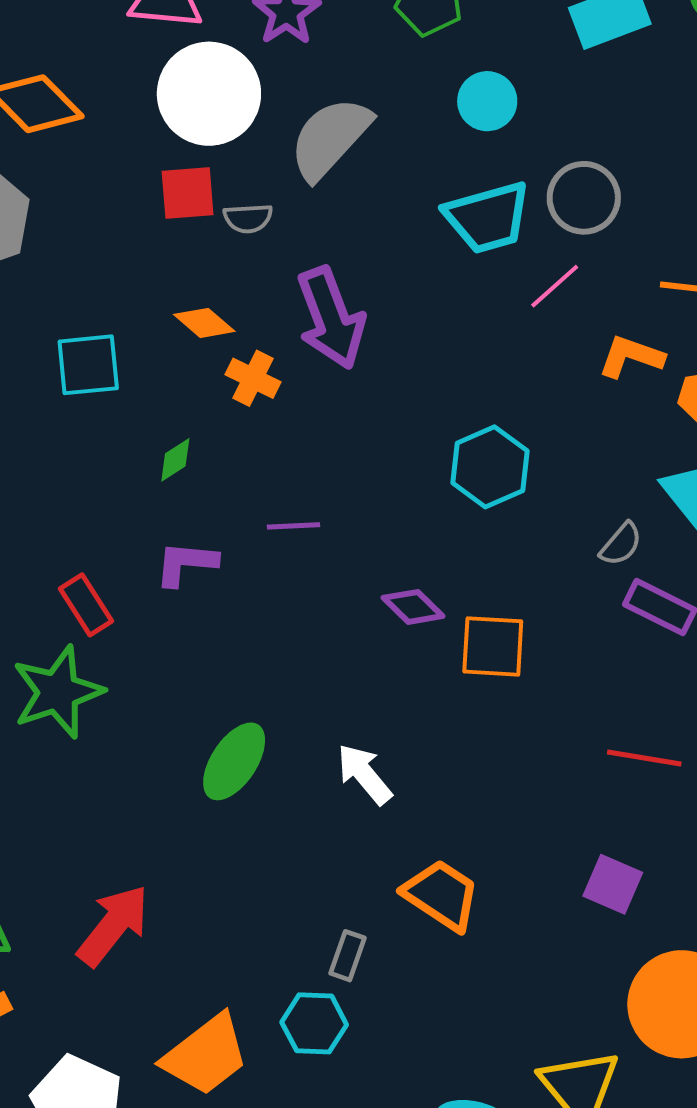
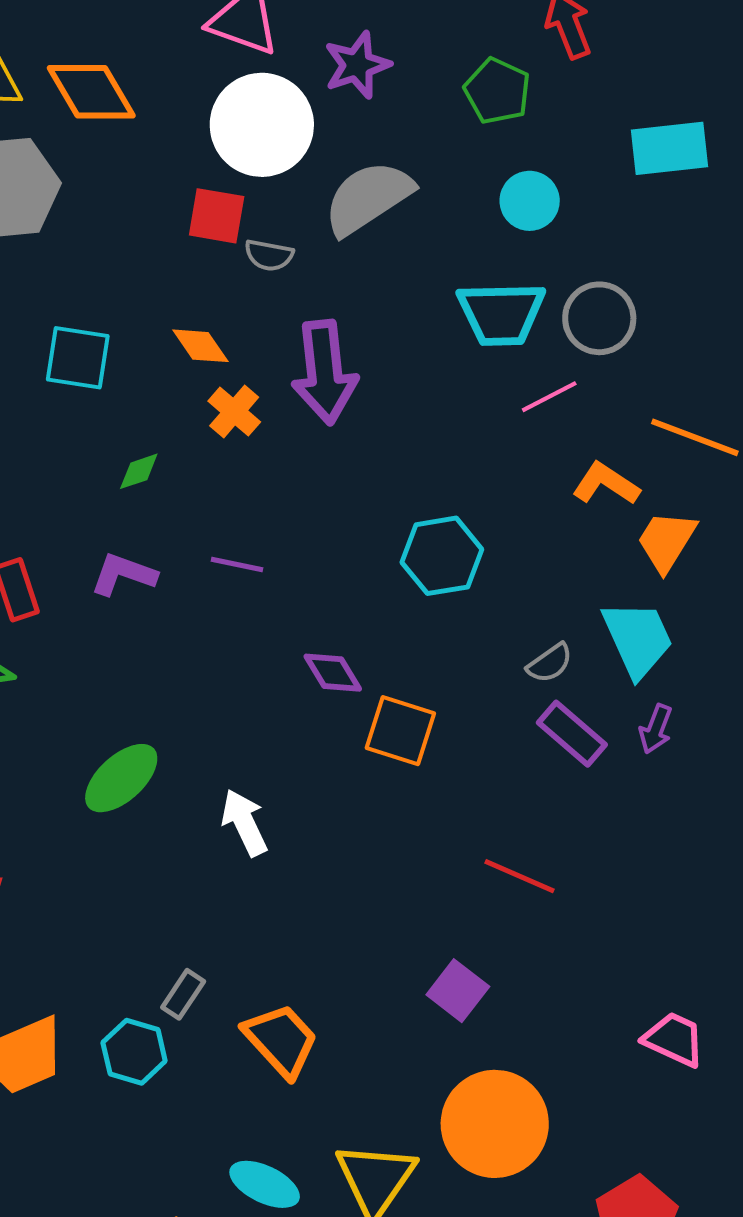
orange trapezoid: (441, 895) -> (281, 1040), moved

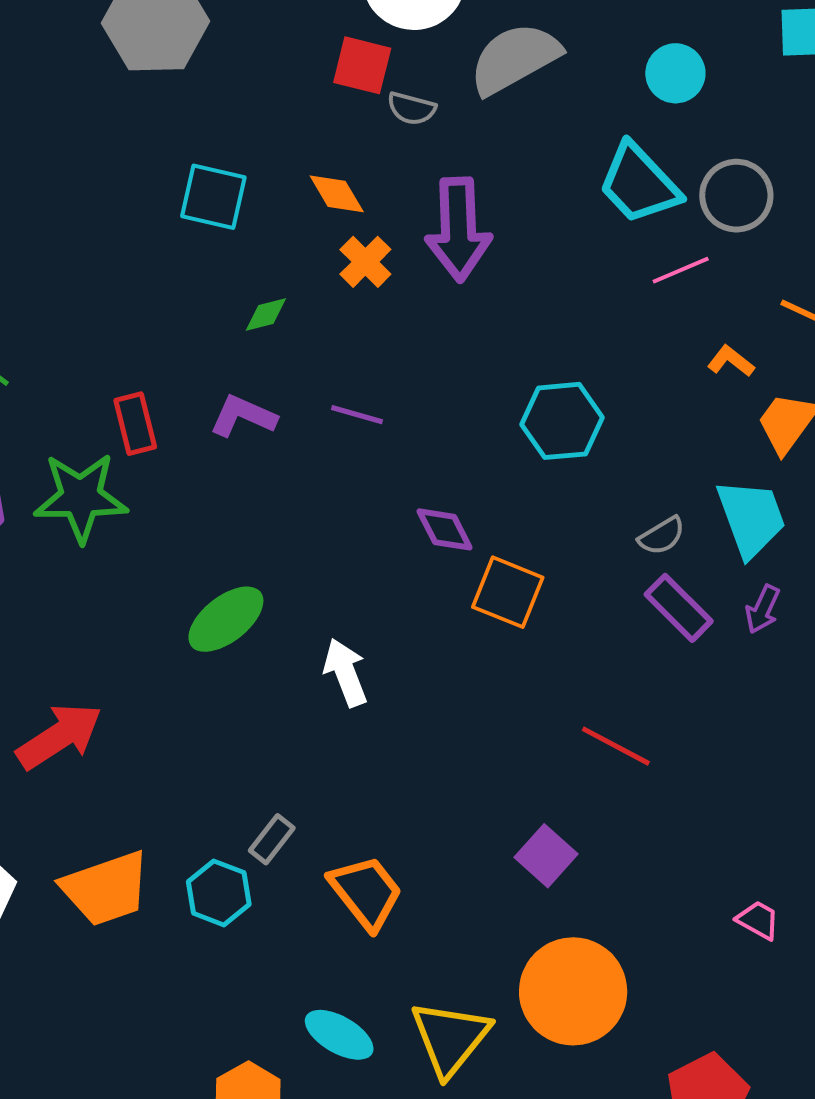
cyan trapezoid: (501, 314) -> (639, 184), turned 44
orange L-shape: (606, 484) -> (731, 361), size x0.7
pink trapezoid: (674, 1039) -> (758, 920), size x0.7

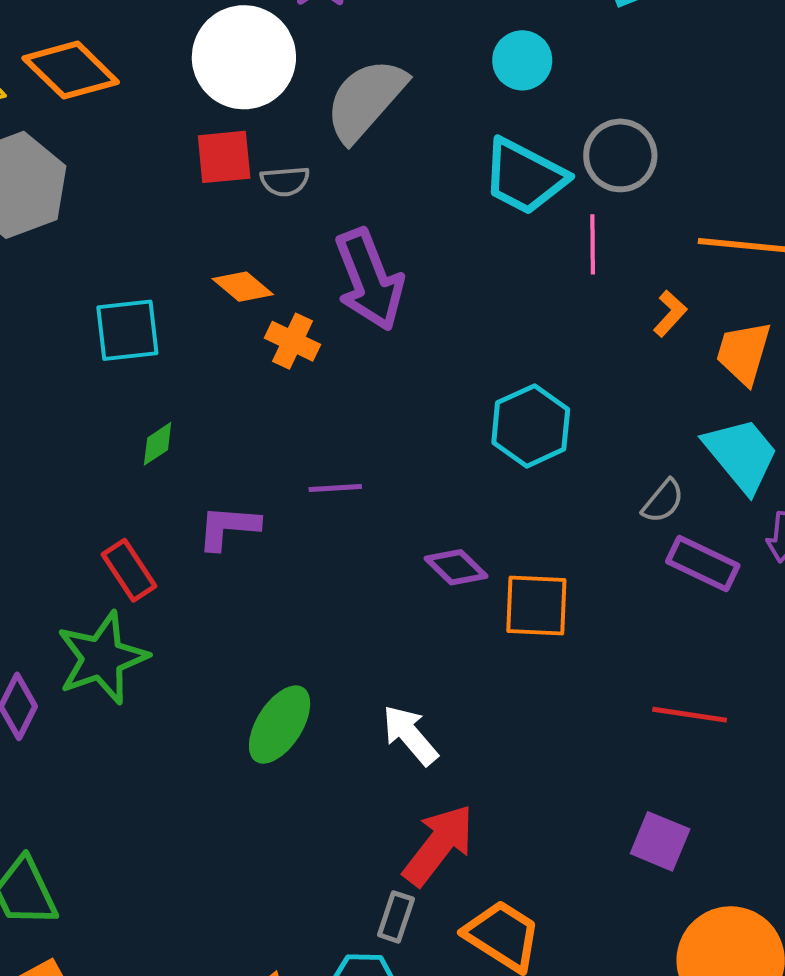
pink line: (681, 270) -> (593, 244), turned -48
green diamond: (266, 314) -> (158, 444), moved
orange L-shape: (731, 361) -> (670, 313), turned 114
red arrow: (59, 736) -> (439, 845), moved

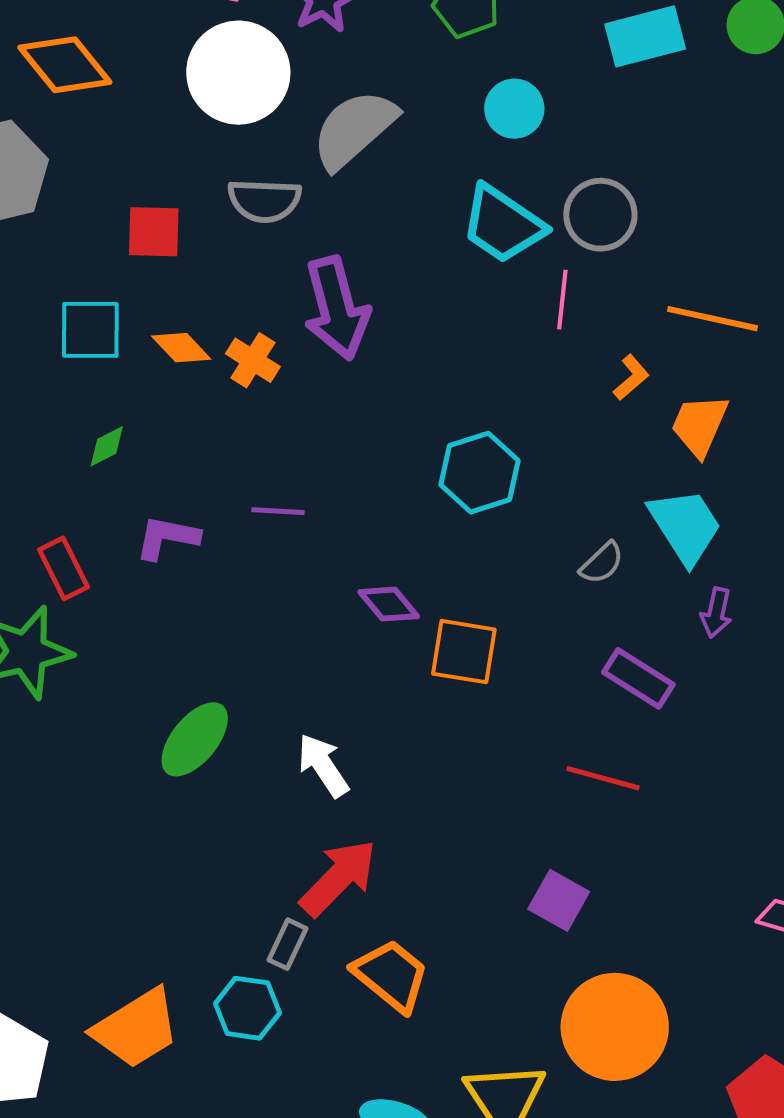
red square: (224, 157) -> (154, 232), moved
gray semicircle: (285, 181) -> (264, 201), size x1.5
orange diamond: (243, 287) -> (181, 348), moved
purple rectangle: (703, 563) -> (638, 678), moved

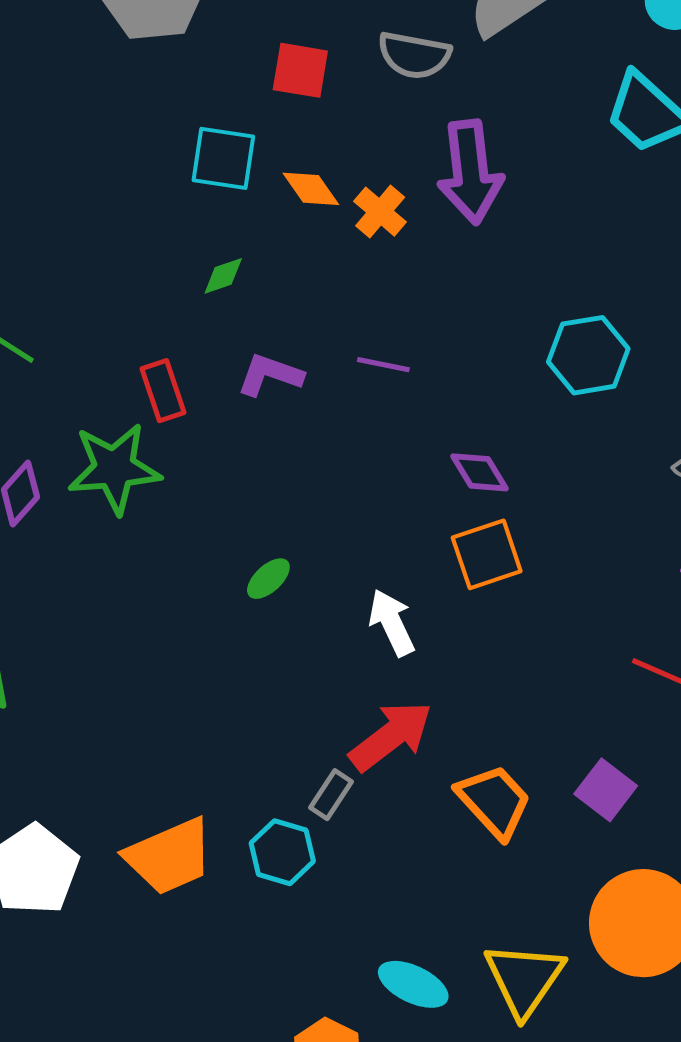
orange square: (464, 652) -> (487, 554), moved, turned -36
green ellipse: (195, 739) -> (268, 579), size x0.6
orange trapezoid: (391, 975) -> (494, 801), moved

